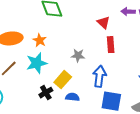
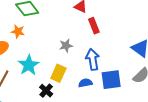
orange star: (40, 40) -> (18, 31), moved
blue semicircle: (72, 97) -> (85, 83), moved

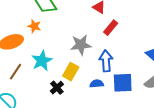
red rectangle: (94, 26) -> (111, 28), turned 56
gray star: (66, 46) -> (81, 45), size x1.5

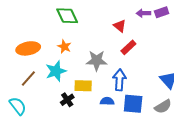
orange star: (34, 26) -> (64, 47), moved
yellow rectangle: (71, 72) -> (83, 86), turned 54

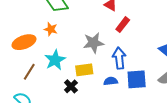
orange star: (64, 47) -> (51, 29), moved

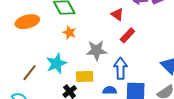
orange star: (51, 29) -> (69, 33), moved
orange ellipse: (24, 42) -> (27, 22), moved

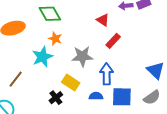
cyan star: (56, 64) -> (42, 57), moved
yellow rectangle: (85, 76) -> (71, 82), turned 36

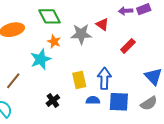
red rectangle: (113, 41) -> (128, 46), moved
gray star: (82, 56) -> (81, 34), moved
yellow rectangle: (71, 82) -> (79, 80), moved, turned 42

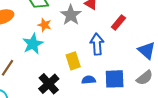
gray star: (81, 34) -> (71, 15), turned -30
blue arrow: (104, 78) -> (97, 44), moved
black cross: (53, 100) -> (49, 84), size x1.5

